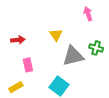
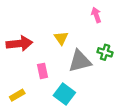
red arrow: (18, 40) -> (19, 44), size x1.6
pink rectangle: (28, 65) -> (42, 71), moved

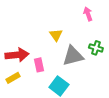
red arrow: (19, 44) -> (17, 55), moved
yellow rectangle: (17, 95) -> (13, 78), moved

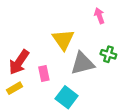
yellow triangle: (56, 35) -> (63, 40), size x1.5
red arrow: (17, 55) -> (19, 62), turned 130

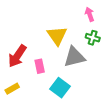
green cross: (108, 54) -> (93, 38), moved
yellow rectangle: (14, 88) -> (12, 89), moved

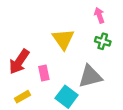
gray triangle: (74, 57) -> (90, 76), moved
yellow rectangle: (12, 89) -> (22, 97), moved

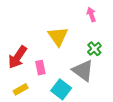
green cross: (103, 41) -> (94, 49), moved, turned 32
gray triangle: (90, 76) -> (83, 71), turned 50

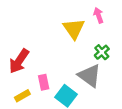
yellow triangle: (58, 36) -> (74, 29), moved
pink rectangle: (40, 68) -> (44, 82), moved

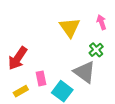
pink arrow: (98, 15) -> (101, 22), moved

